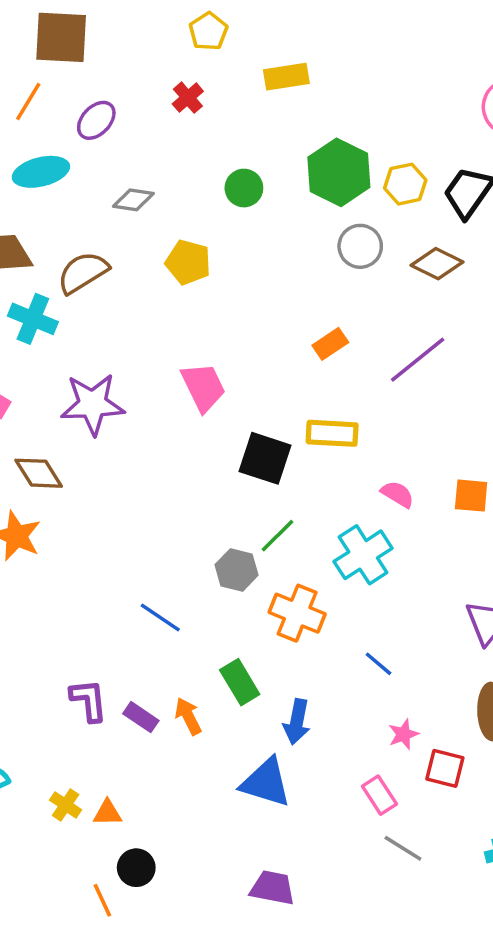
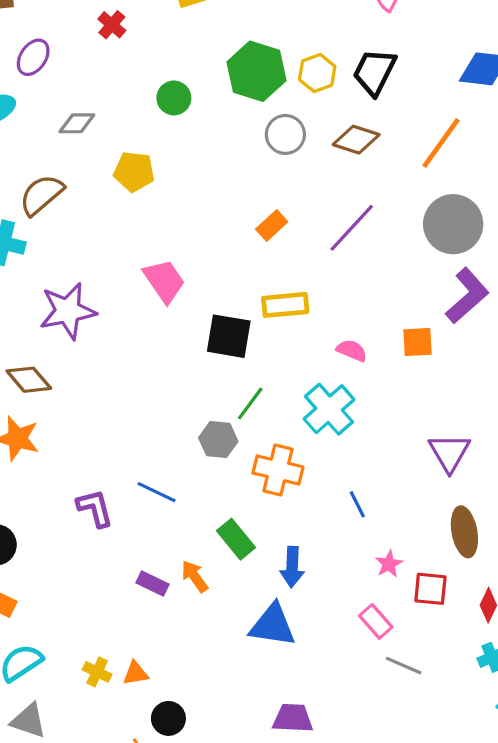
blue line: (378, 664) -> (357, 504), turned 32
purple L-shape: (89, 700) -> (95, 508), moved

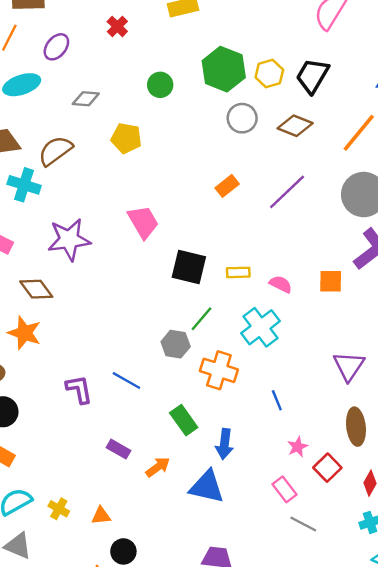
yellow rectangle: (285, 305) -> (238, 272), moved, size x0.7
orange arrow: (195, 576) -> (158, 467), moved, turned 85
red square: (430, 589) -> (327, 468), turned 36
yellow cross: (97, 672) -> (59, 509), moved

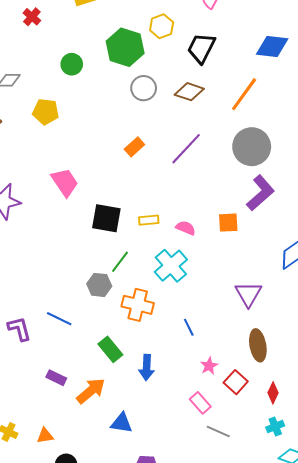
yellow hexagon: (269, 74) -> (162, 26), moved
orange arrow: (158, 467) -> (91, 391), size x1.4
blue triangle: (207, 487) -> (122, 423), moved, size x0.7

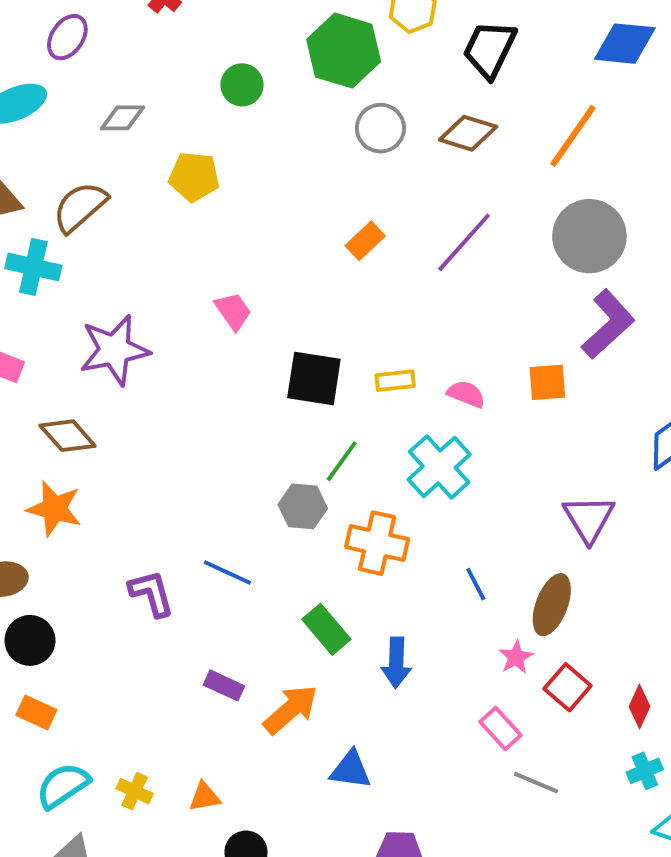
pink trapezoid: (65, 182) -> (233, 311), size x0.7
brown ellipse: (258, 345) -> (552, 605), moved, turned 32

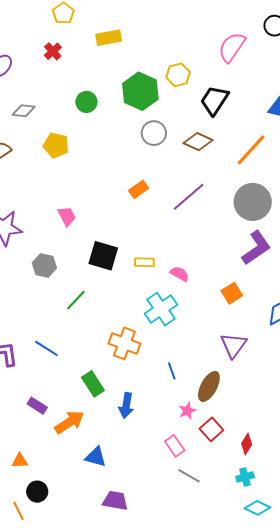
orange square: (547, 382) -> (232, 293), moved, turned -35
green line: (342, 461) -> (76, 300), moved
gray hexagon: (303, 506) -> (44, 265), moved

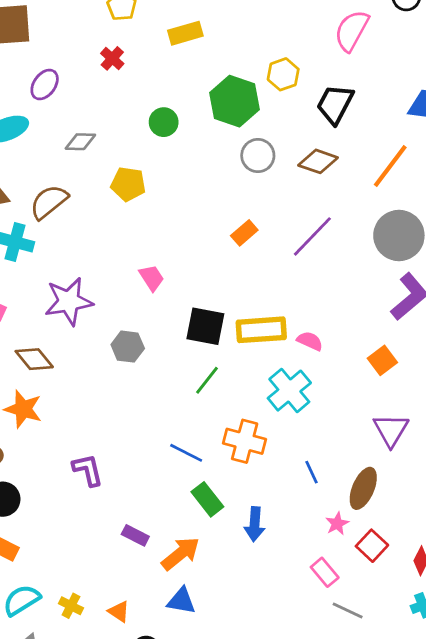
yellow rectangle: (144, 262) -> (261, 330), size x1.8
green line: (76, 300) -> (207, 380), moved
blue line: (46, 348) -> (186, 453), moved
blue triangle: (96, 457) -> (181, 601), moved
orange triangle: (20, 461) -> (119, 612), turned 42

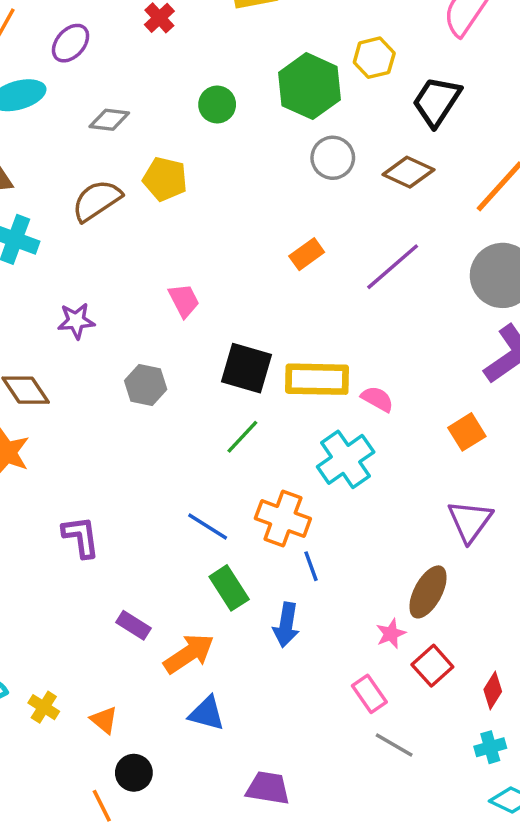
brown semicircle: (49, 202) -> (97, 200), moved
purple star: (69, 301) -> (76, 321), size x0.6
blue line: (311, 472) -> (311, 566), moved
blue triangle: (181, 601) -> (207, 713), moved

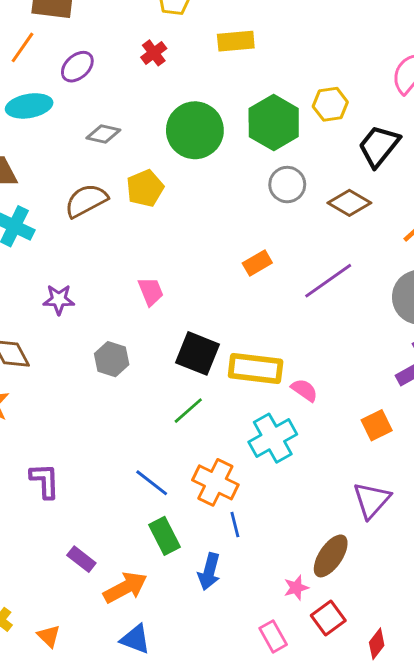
green circle: (217, 105) -> (195, 130), size x1.8
yellow pentagon: (165, 179) -> (145, 188), turned 30

